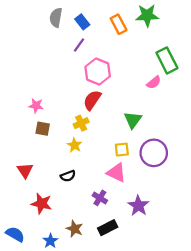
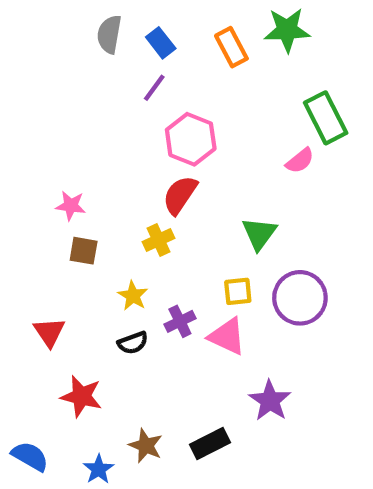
yellow star: (75, 145) -> (133, 296), moved
purple cross: (100, 198) -> (180, 321), moved, turned 32

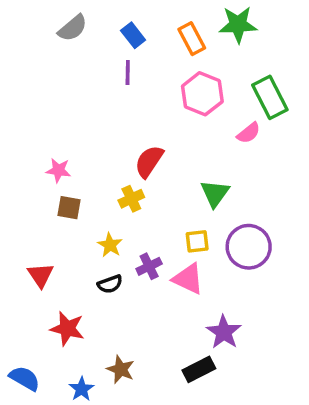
gray semicircle: (109, 34) -> (73, 28), moved, turned -140
purple line: (154, 88) -> (128, 72), turned -35
pink hexagon: (191, 139) -> (202, 94), moved
black rectangle: (210, 443) -> (199, 369), moved

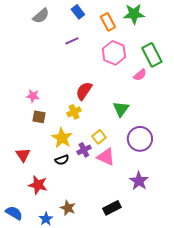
blue rectangle: (133, 35) -> (78, 12), moved
purple line: (128, 72) -> (72, 41), turned 64
yellow square: (197, 241) -> (99, 137), moved, turned -32
yellow star: (110, 245) -> (62, 138), size x1.5
purple star: (224, 332) -> (139, 181), moved

